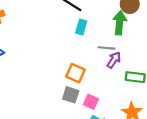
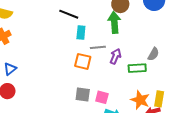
gray line: (106, 48) -> (98, 47), moved
orange square: (76, 73) -> (83, 61), moved

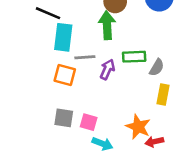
cyan rectangle: (81, 32) -> (63, 37), size x1.5
green rectangle: (137, 68) -> (134, 57), moved
yellow rectangle: (159, 99) -> (163, 95), moved

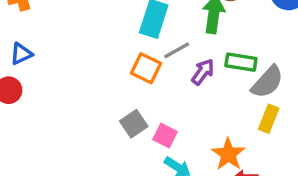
gray line: (85, 57) -> (177, 50), turned -36
gray semicircle: (157, 67) -> (267, 82), size x1.5
gray square: (64, 118) -> (134, 124), turned 36

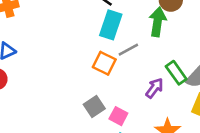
green rectangle: (241, 62) -> (176, 73), moved, turned 45
purple arrow: (203, 72) -> (154, 88), moved

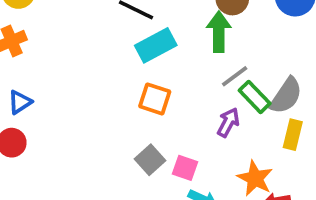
cyan rectangle: (111, 25) -> (156, 45), turned 52
gray line: (128, 50) -> (235, 76), moved

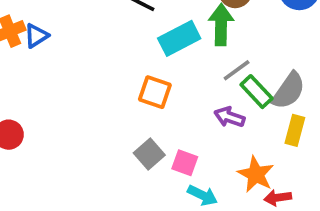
cyan rectangle: (156, 45) -> (179, 38), moved
blue triangle: (20, 102) -> (36, 36), moved
purple arrow: (228, 122) -> (229, 117), turned -100

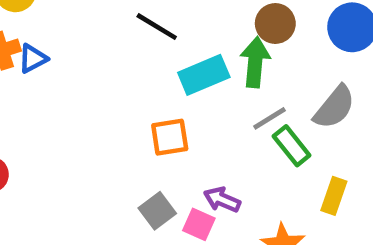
gray semicircle: (289, 91) -> (334, 107), moved
orange square: (155, 92) -> (170, 137), turned -32
purple arrow: (229, 117) -> (222, 200), moved

